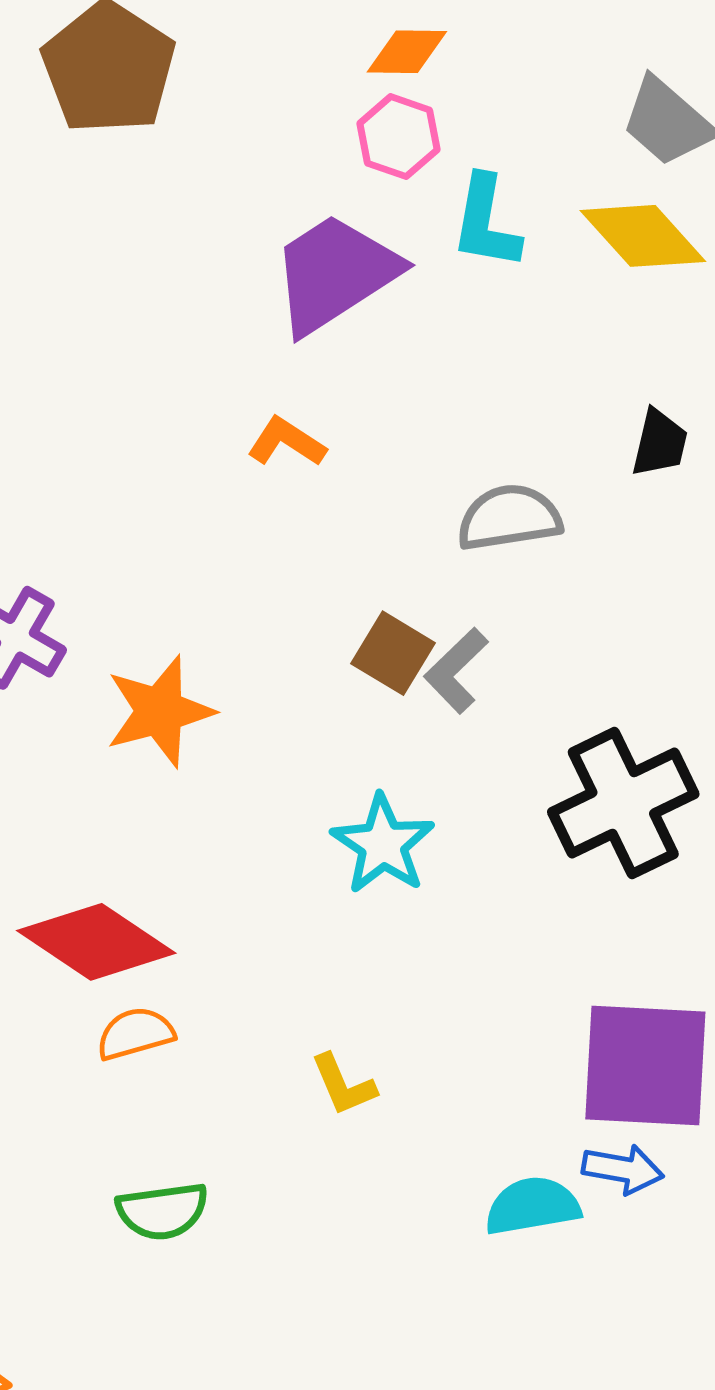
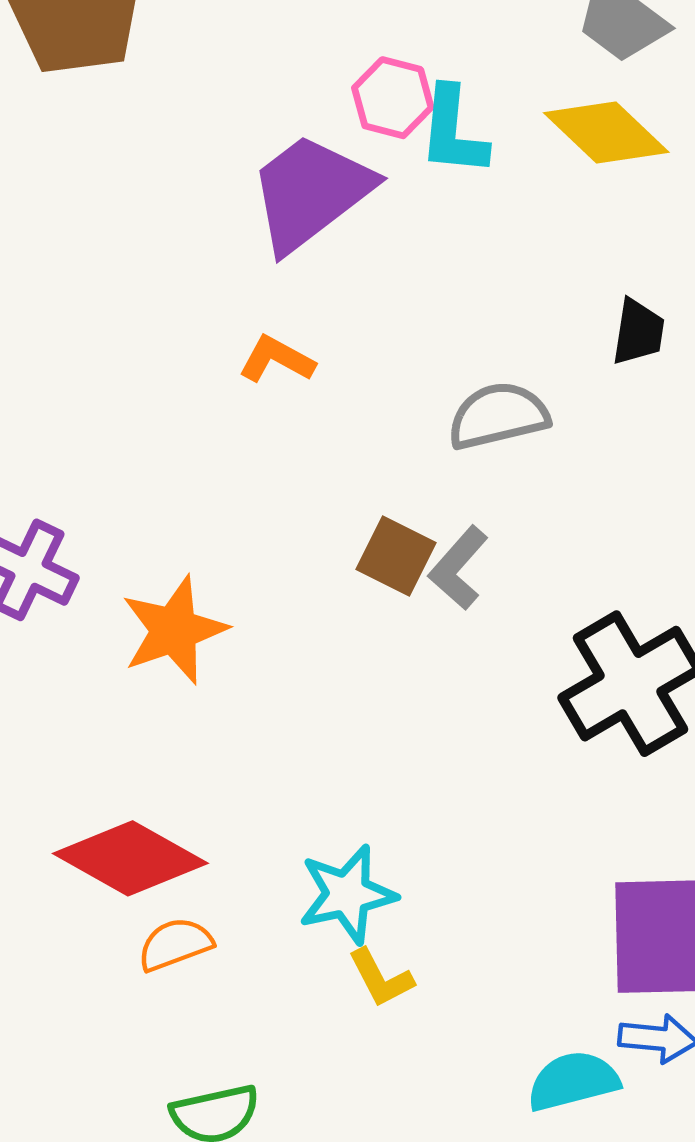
pink hexagon: (398, 137) -> (393, 98), moved
cyan star: (383, 844) -> (347, 894), moved, turned 30

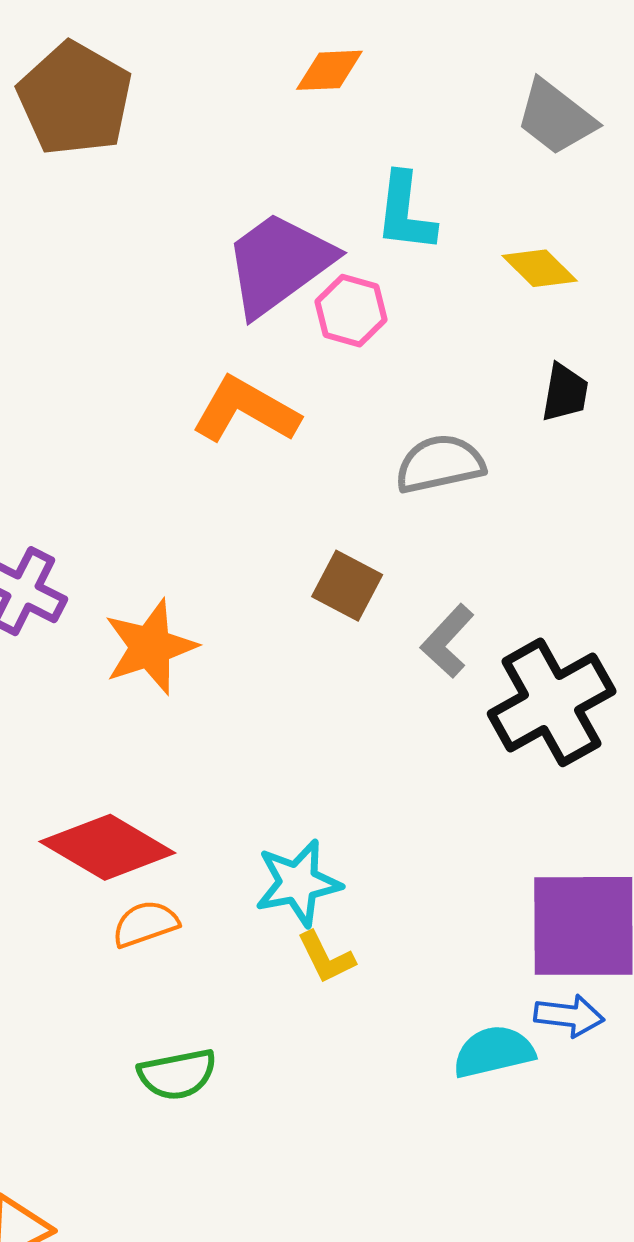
pink hexagon: (393, 98) -> (351, 311), moved
yellow diamond: (606, 133) -> (540, 268), moved, size x0.7
orange L-shape: (277, 359) -> (246, 410), size x1.6
gray L-shape: (458, 568) -> (447, 641), moved

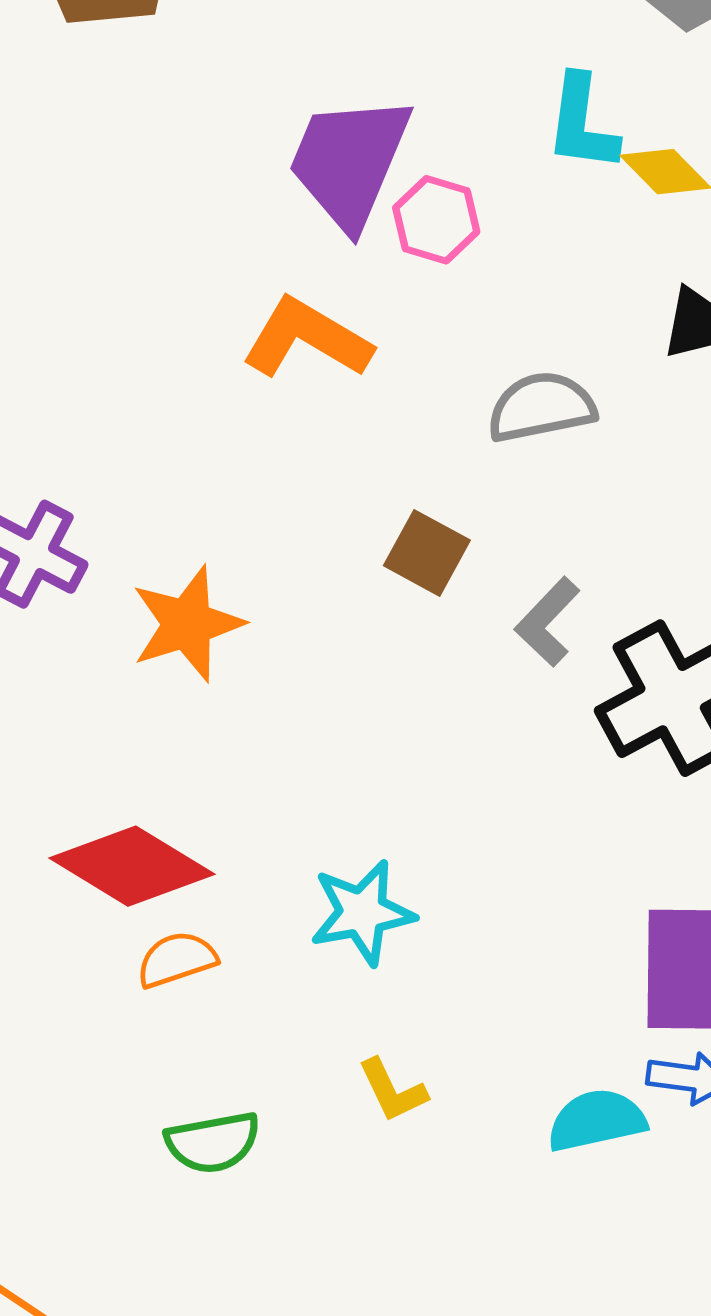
cyan L-shape: (405, 212) -> (582, 123), moved
purple trapezoid: (279, 264) -> (349, 162), turned -32
yellow L-shape: (326, 957) -> (392, 1090), moved

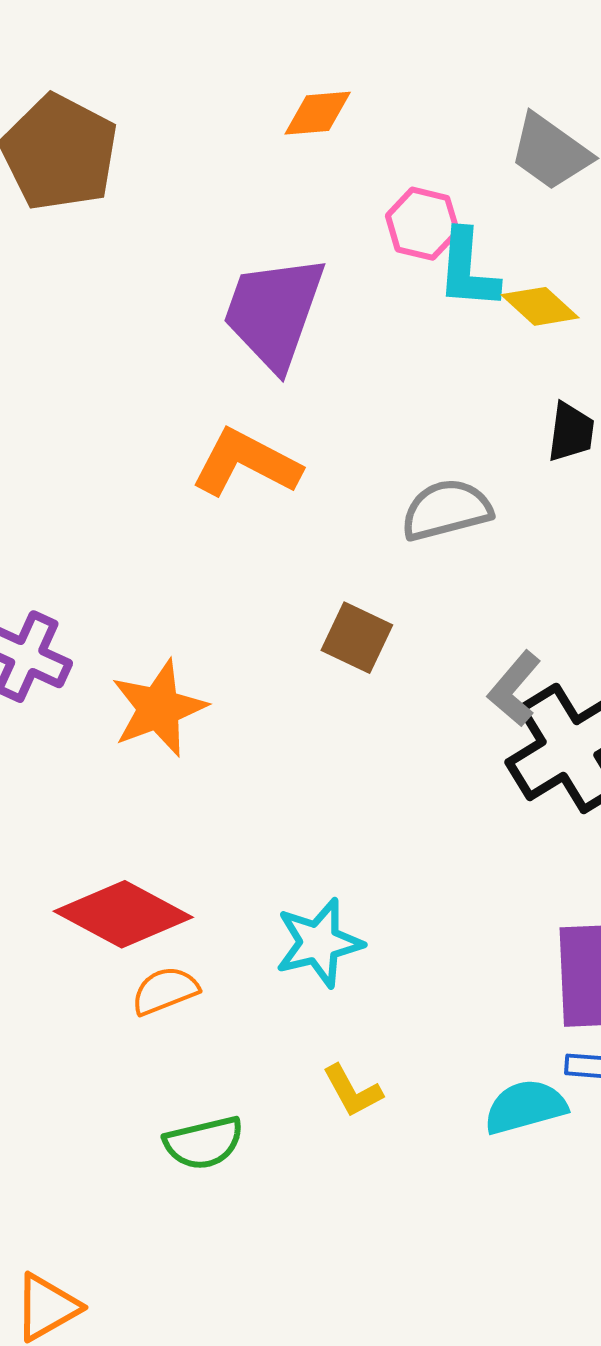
pink hexagon: (436, 220) -> (423, 224), moved
gray L-shape: (547, 622) -> (514, 689), moved

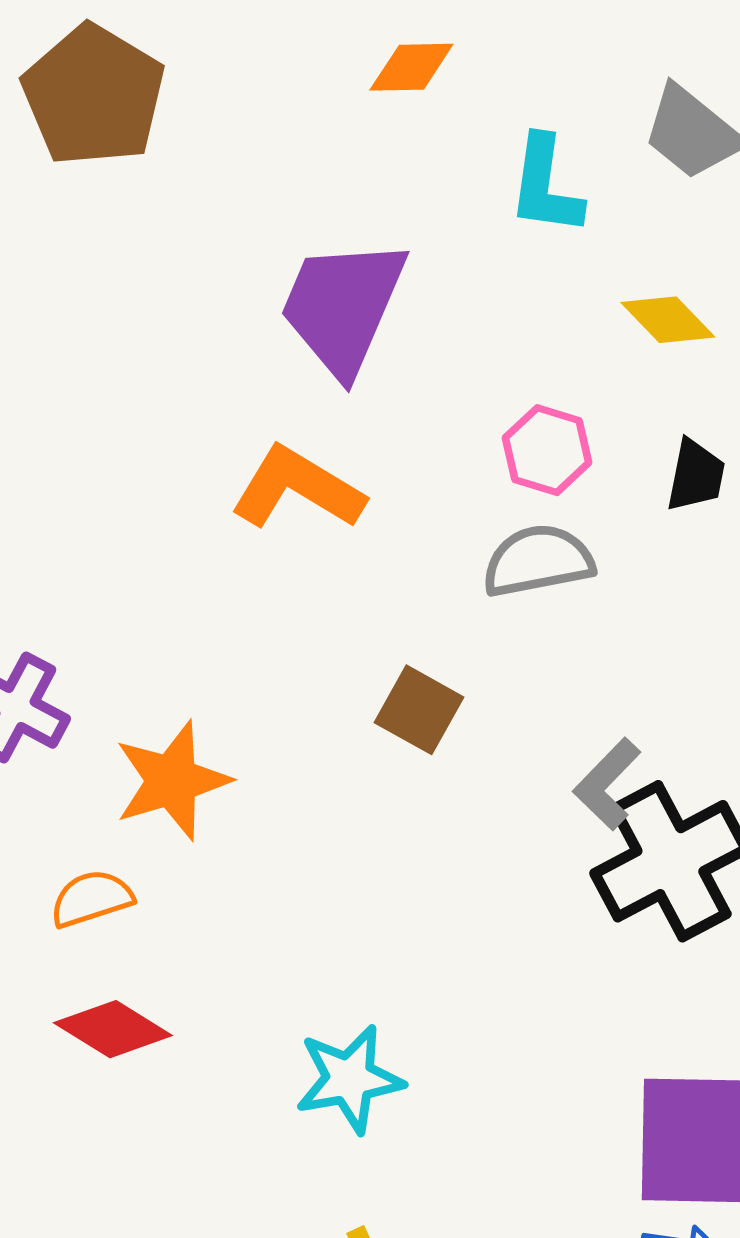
pink hexagon: (423, 224) -> (547, 450), moved
cyan L-shape: (468, 269) -> (546, 186), moved
red diamond: (123, 914) -> (113, 1029), size x0.7
orange semicircle: (165, 991) -> (92, 899), moved

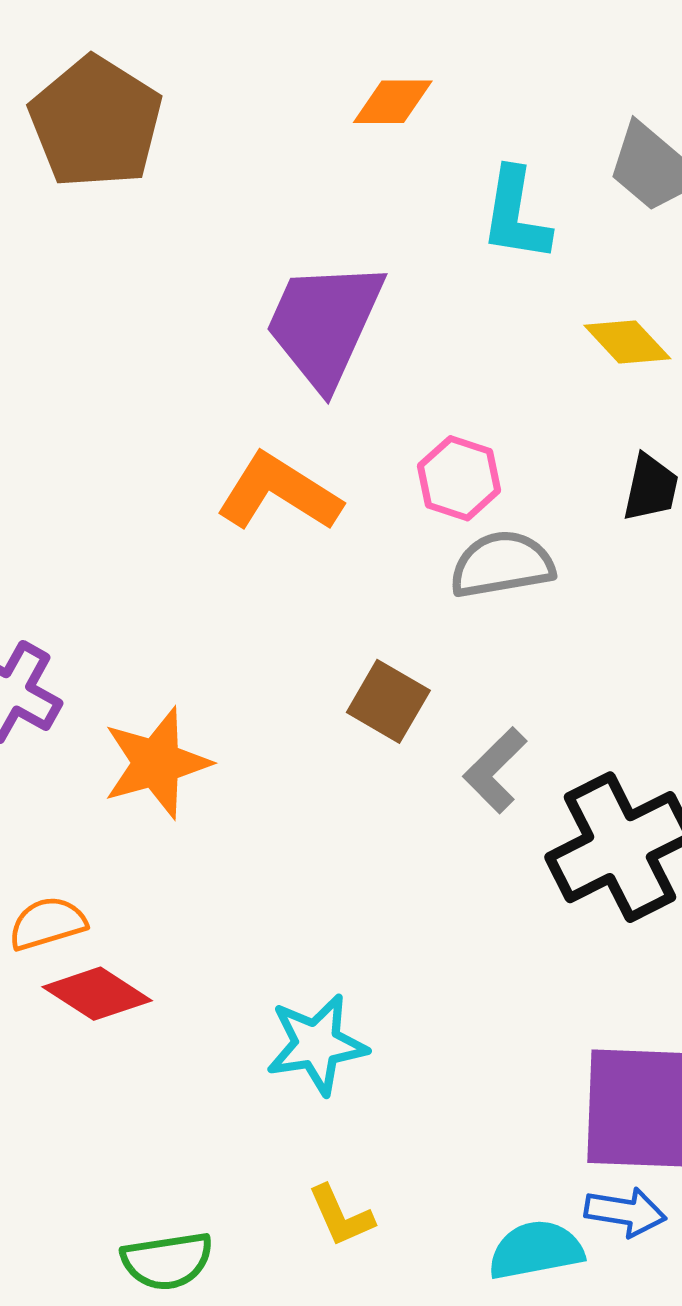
pink hexagon: (547, 450) -> (459, 478), moved
gray L-shape: (607, 784) -> (495, 770), moved
orange semicircle: (92, 899) -> (47, 923), moved

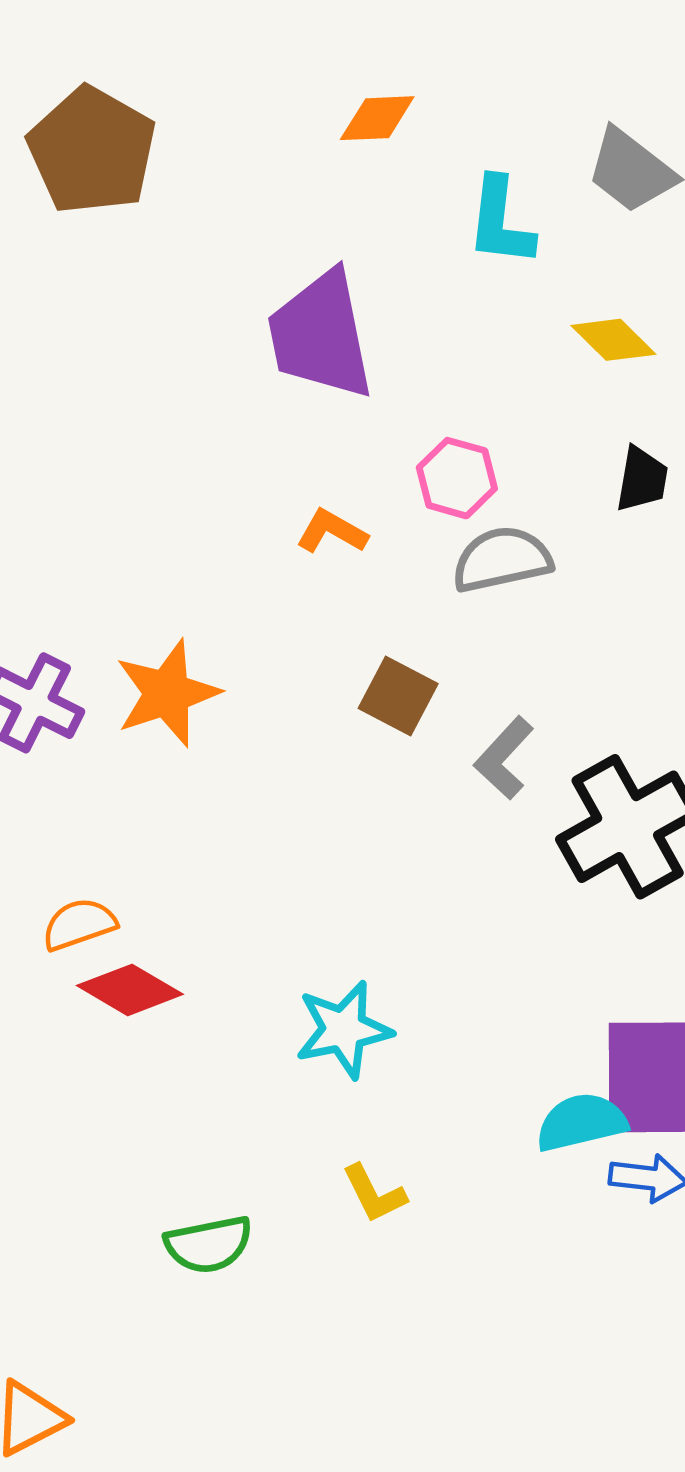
purple trapezoid: (324, 324) -> (321, 335), turned -33
orange L-shape: (279, 493) -> (332, 531), moved, size x0.6
orange star: (157, 763) -> (167, 693), moved
cyan semicircle: (536, 1250) -> (581, 1122), moved

